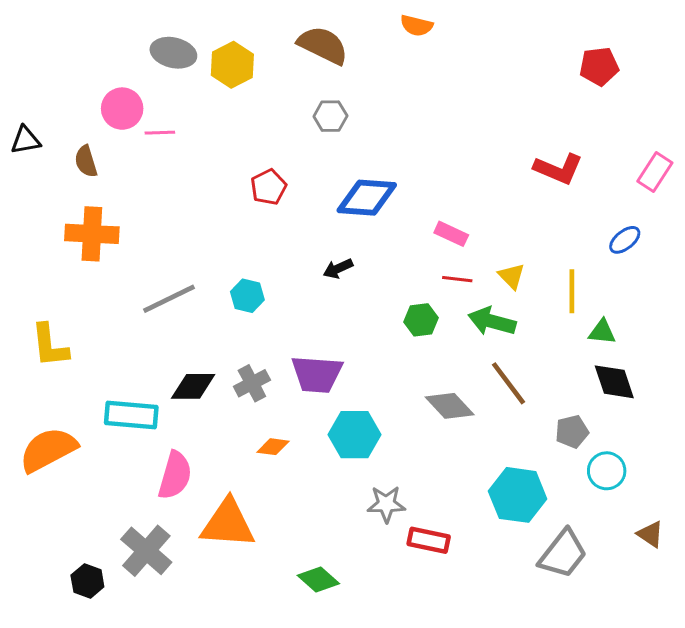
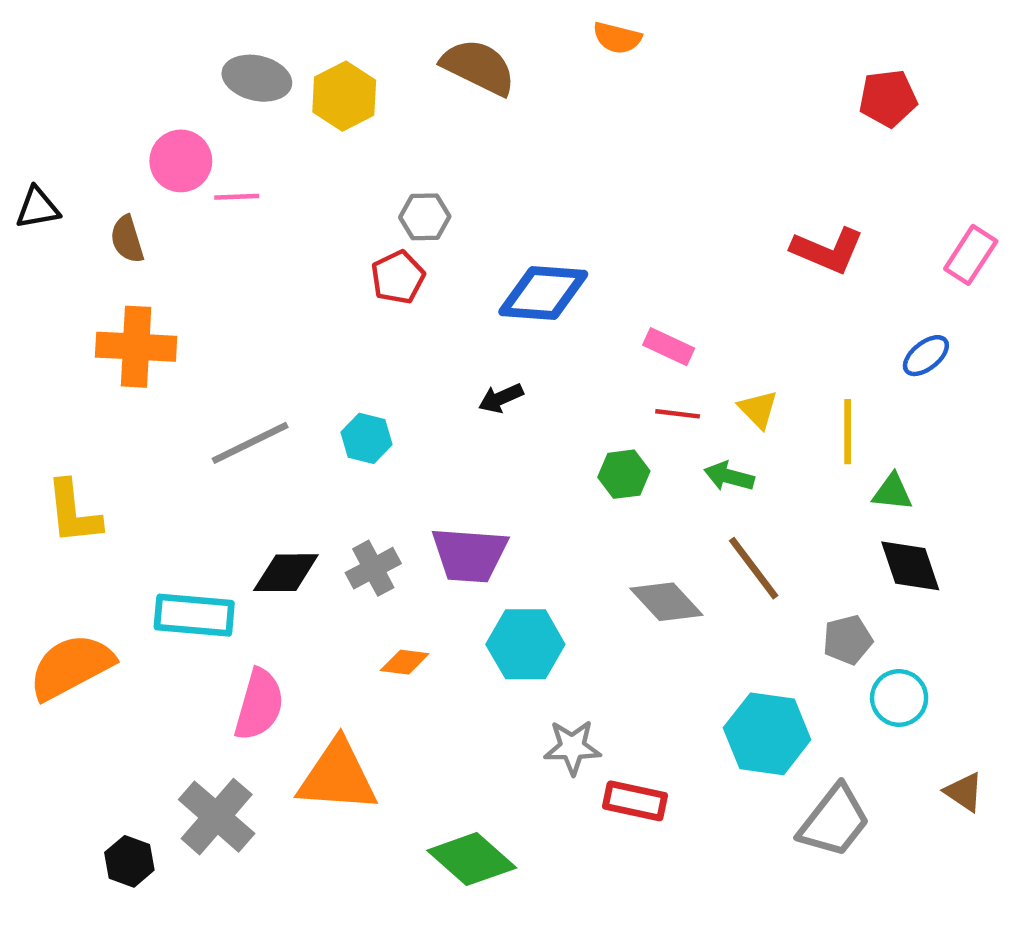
gray hexagon: (330, 116) -> (425, 217), moved
green arrow: (492, 321) -> (729, 476), size x0.7
green diamond: (318, 579) -> (472, 859), size x1.4

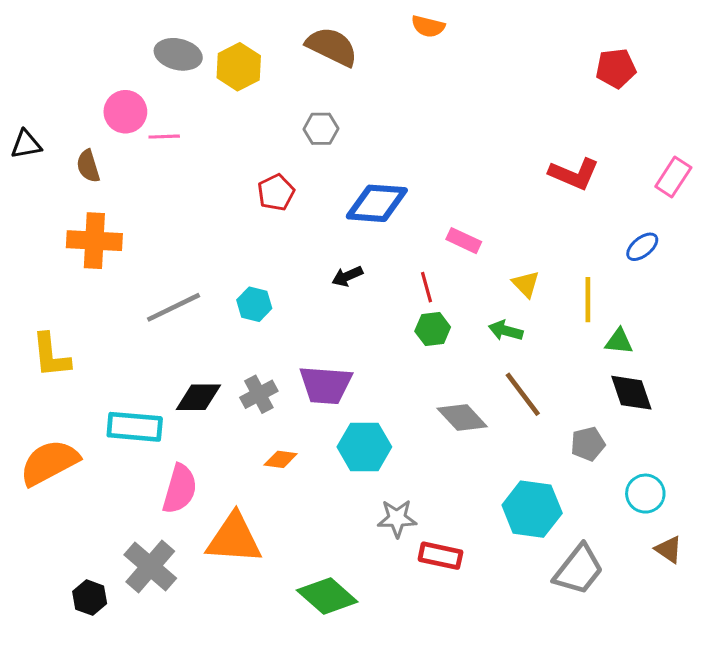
gray hexagon: (425, 217) -> (321, 129), moved
red line: (678, 414) -> (427, 287), moved, turned 68
cyan circle: (899, 698) -> (645, 494), moved

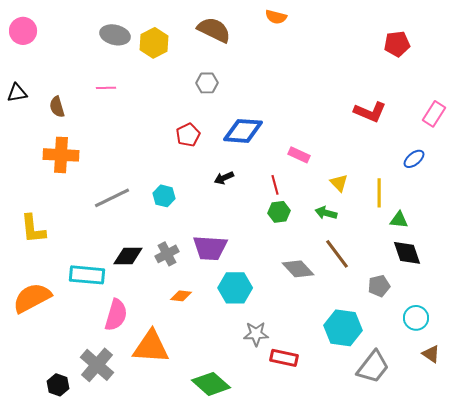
pink circle: (125, 112) -> (23, 31), moved
red pentagon: (276, 192) -> (188, 135), moved

